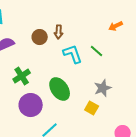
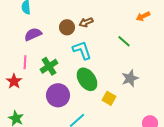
brown arrow: (59, 32) -> (86, 22), turned 64
cyan L-shape: (73, 54) -> (82, 50), moved
yellow square: (92, 108) -> (109, 98), moved

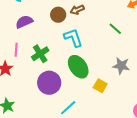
gray star: (130, 78) -> (121, 66), turned 30

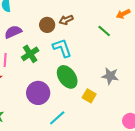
green line: (115, 29) -> (104, 31), moved
green cross: (40, 54) -> (30, 54), moved

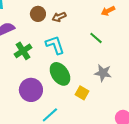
orange arrow: (123, 14) -> (108, 11), moved
brown circle: (47, 25) -> (38, 14), moved
green line: (104, 31) -> (96, 38), moved

